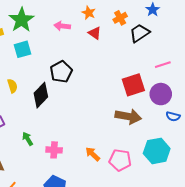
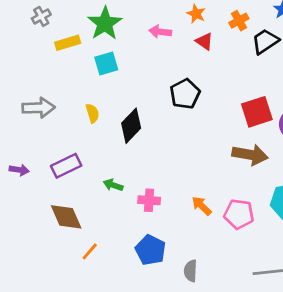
black pentagon: (61, 72) -> (185, 94), moved
green arrow: (28, 139) -> (113, 185), turned -40

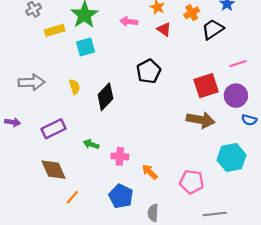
purple arrow: (19, 170) -> (13, 122), moved
orange arrow: (202, 206) -> (150, 172), moved
pink pentagon: (239, 214) -> (192, 182), moved

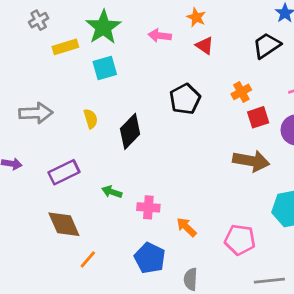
orange cross: (192, 13) -> (241, 92), moved
red square: (206, 86) -> (258, 117), size x0.7

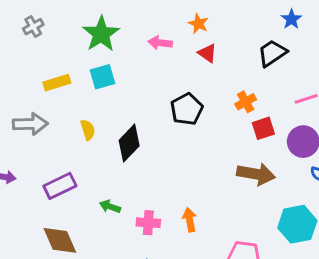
yellow rectangle: (65, 47) -> (57, 83), moved
orange arrow: (186, 227) -> (190, 220), moved, turned 35

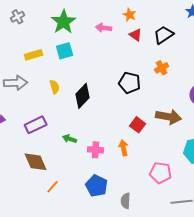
black trapezoid: (272, 53) -> (164, 35), moved
black pentagon: (187, 109) -> (130, 83), moved, turned -30
red square: (263, 128) -> (138, 125), moved, turned -35

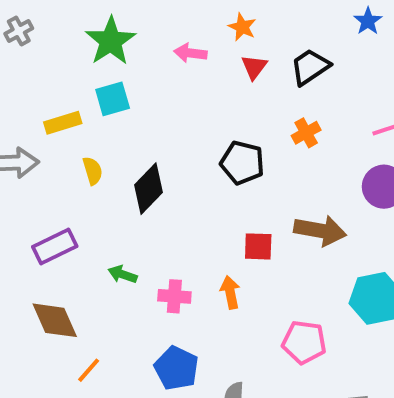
red triangle: (136, 35) -> (254, 67), turned 32
yellow rectangle: (34, 55) -> (63, 123), moved
red square: (138, 125) -> (258, 246), turned -35

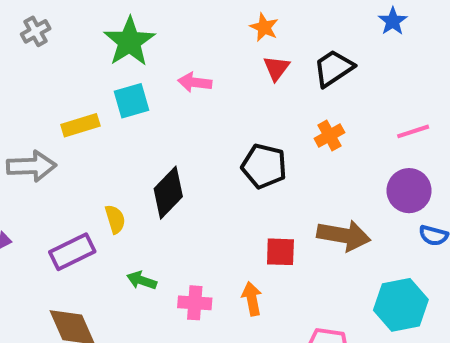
pink arrow: (190, 53) -> (195, 82), moved
yellow semicircle: (93, 171) -> (115, 219), moved

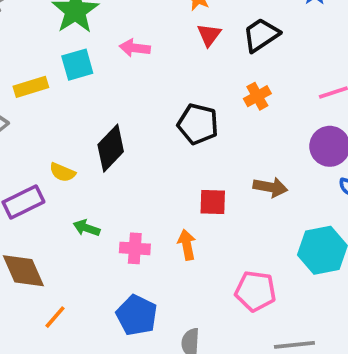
yellow semicircle: (115, 219) -> (62, 172), turned 130
brown arrow: (344, 235) -> (270, 187), size x0.7

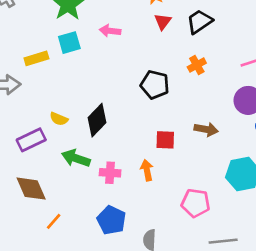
black diamond: (111, 148) -> (97, 120), moved
green arrow: (87, 228) -> (76, 158), size x1.5

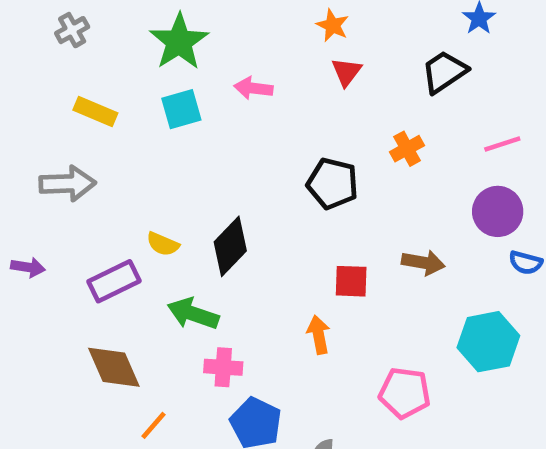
black trapezoid: (199, 22) -> (444, 72), moved
yellow rectangle: (36, 58) -> (95, 111), moved, turned 40
pink cross: (110, 173) -> (223, 367), moved

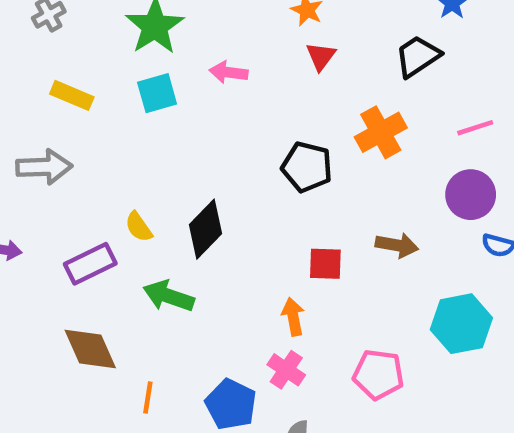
orange cross: (407, 149) -> (381, 132), size x1.5
yellow semicircle: (163, 244) -> (139, 227), turned 32
pink cross: (223, 367) -> (286, 370), moved, turned 30
orange line: (153, 425) -> (148, 397), moved, turned -32

